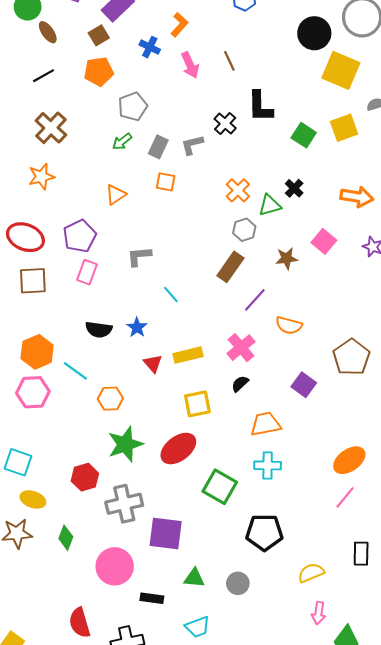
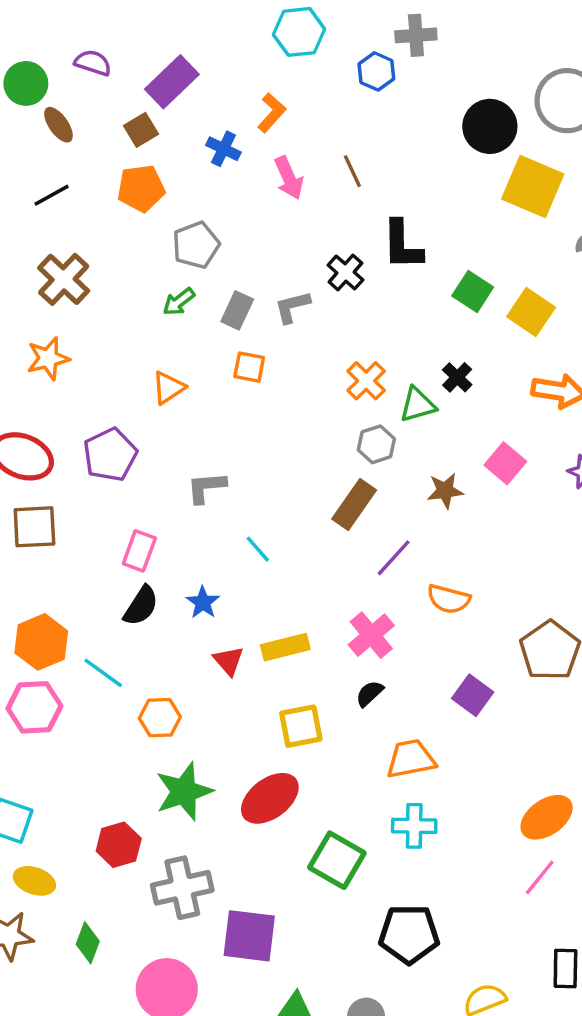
yellow square: (344, 128) -> (531, 312), moved, turned -36
pink rectangle: (87, 272) -> (139, 551), moved
black semicircle: (99, 330) -> (141, 606), turned -65

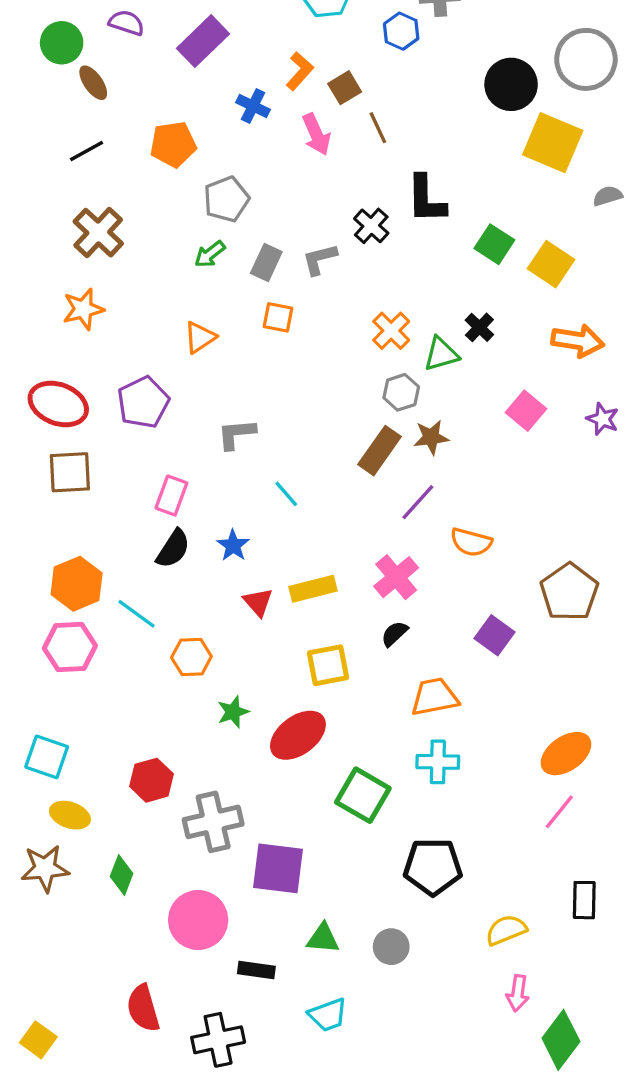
brown square: (141, 130) -> (345, 88), moved
brown star: (445, 491) -> (431, 437), moved
green star: (184, 791) -> (233, 712), moved, size x0.6

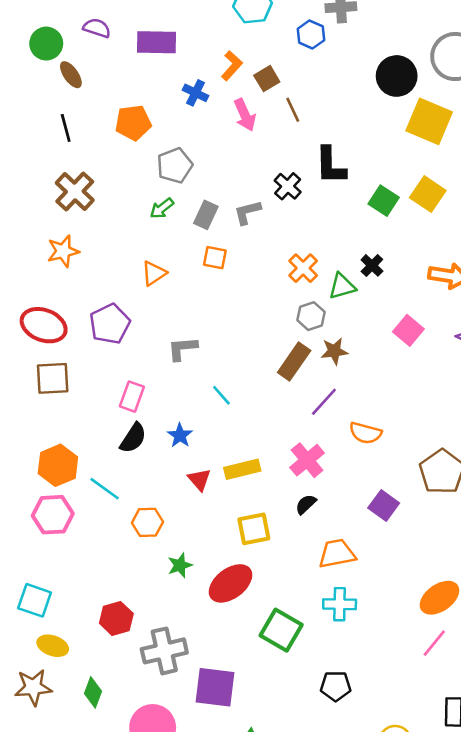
purple rectangle: (203, 41) -> (157, 42), turned 45
black line: (87, 151) -> (66, 128), turned -76
yellow square: (551, 264) -> (428, 194), moved
black pentagon: (433, 867) -> (336, 686), size x0.7

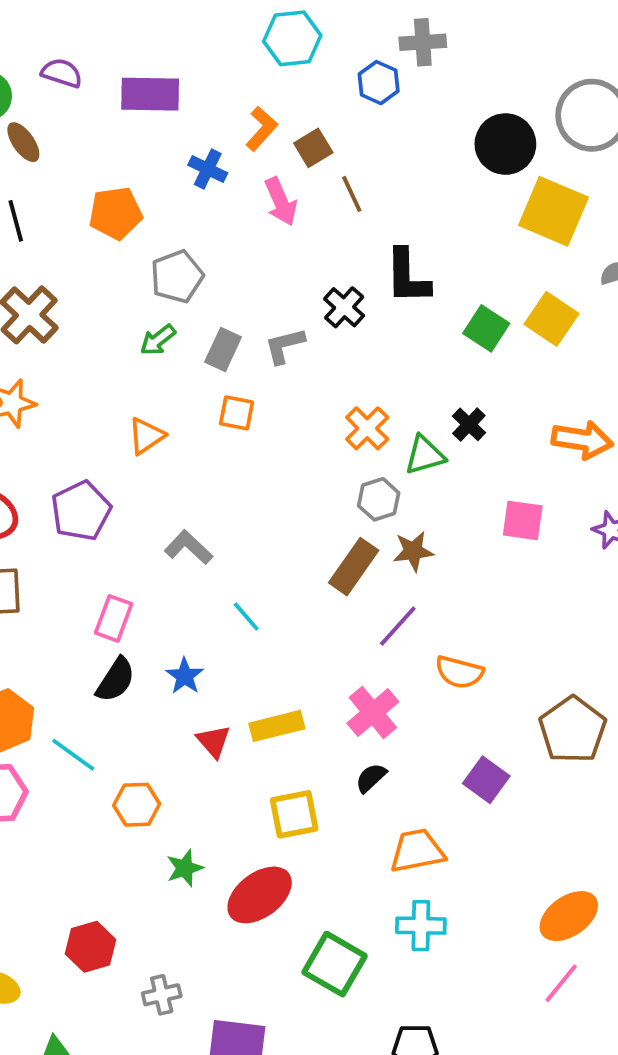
pink square: (408, 330) -> (523, 520), turned -32
gray L-shape: (182, 349) -> (189, 547), turned 48
gray cross: (164, 651) -> (162, 995), size x0.6

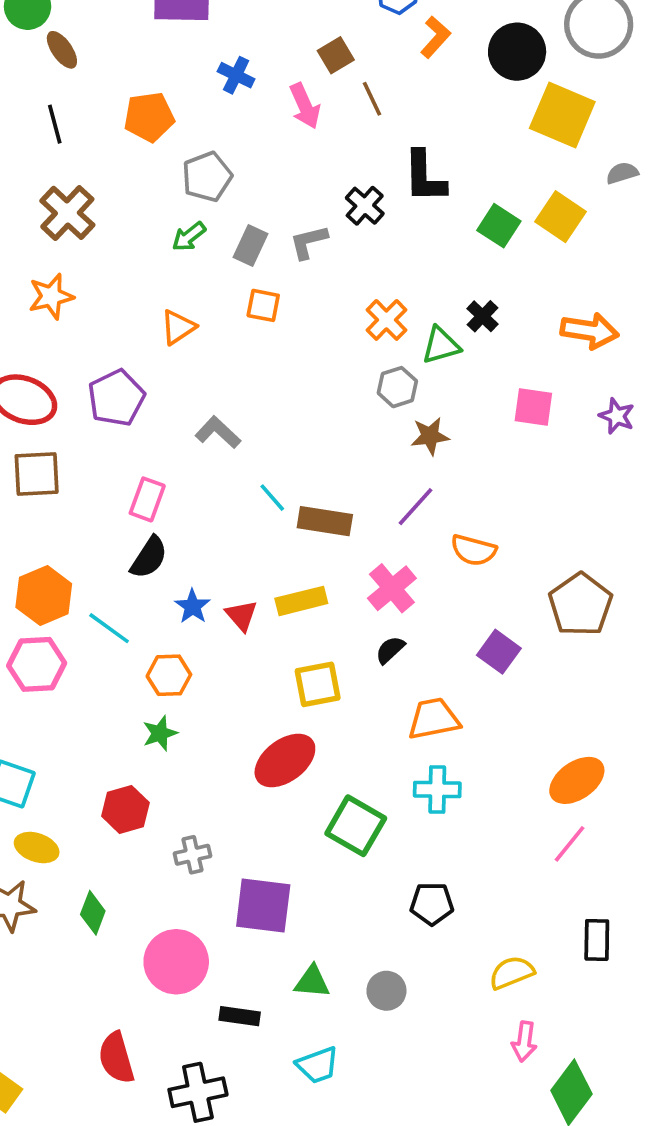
orange L-shape: (262, 129) -> (435, 37), moved
brown rectangle: (354, 567) -> (325, 521), moved, turned 64
blue star: (185, 676) -> (192, 606), moved
green star: (185, 868) -> (160, 733), moved

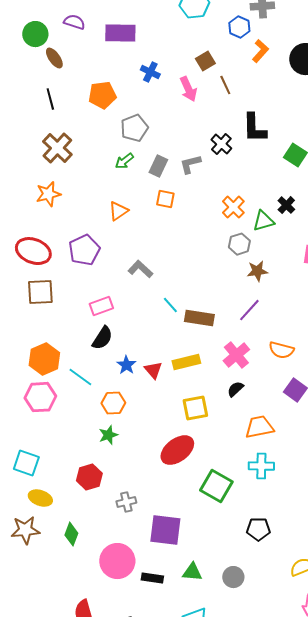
pink rectangle: (147, 499) -> (101, 306), turned 50
orange semicircle: (474, 550) -> (281, 350), moved
black rectangle: (240, 1016) -> (152, 578), moved

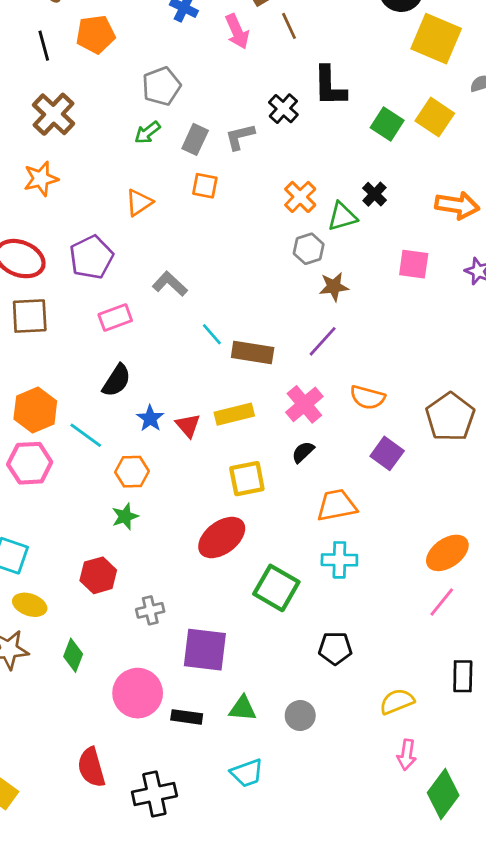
orange pentagon: (102, 95) -> (96, 34), moved
pink rectangle: (101, 306) -> (115, 317), moved

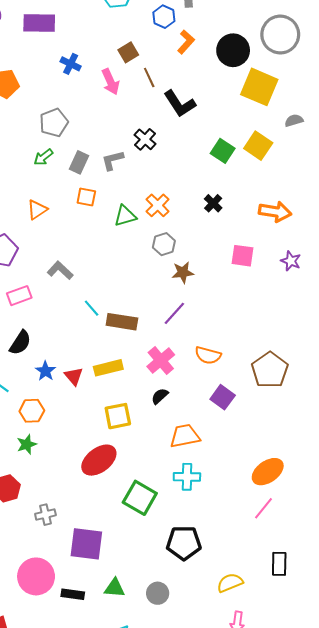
black L-shape: (330, 86) -> (180, 104), moved, turned -32
green triangle: (342, 217) -> (125, 216), moved
black pentagon: (335, 648) -> (184, 543), size x1.4

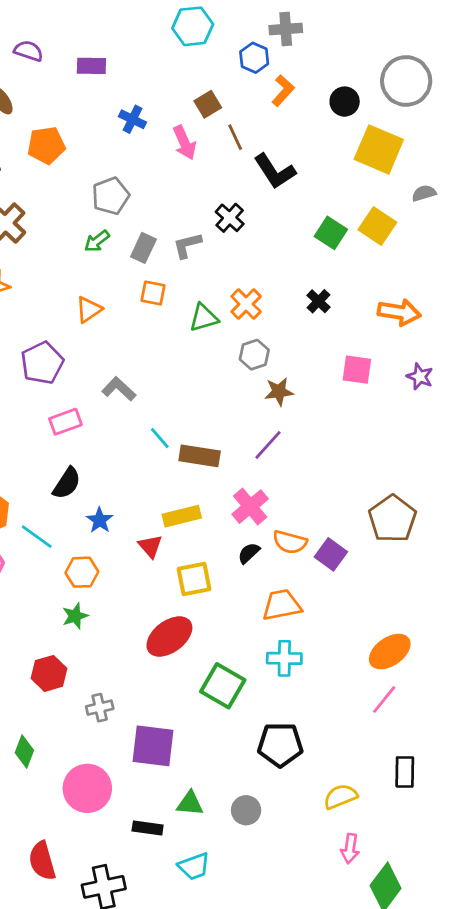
purple rectangle: (39, 23) -> (91, 66), size x0.7
black circle: (233, 50) -> (345, 102), size x0.7
orange semicircle: (208, 355) -> (290, 542), moved
red triangle: (74, 376) -> (150, 546), moved
black rectangle: (73, 594) -> (148, 828), moved

